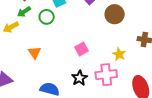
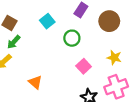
green circle: (47, 17) -> (72, 38), moved
yellow star: (119, 54) -> (114, 58), moved

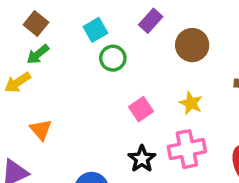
green circle: (72, 38) -> (113, 58), moved
orange triangle: (35, 82) -> (41, 130), moved

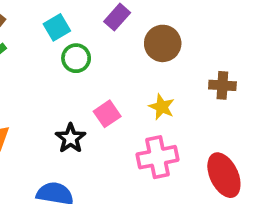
black star: (142, 159) -> (71, 138), moved

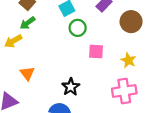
pink square: (107, 114) -> (96, 51), moved, turned 35
black star: (71, 138) -> (71, 87), moved

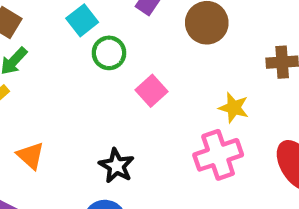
pink square: (96, 51) -> (152, 91), turned -35
yellow star: (128, 60) -> (234, 108), moved

